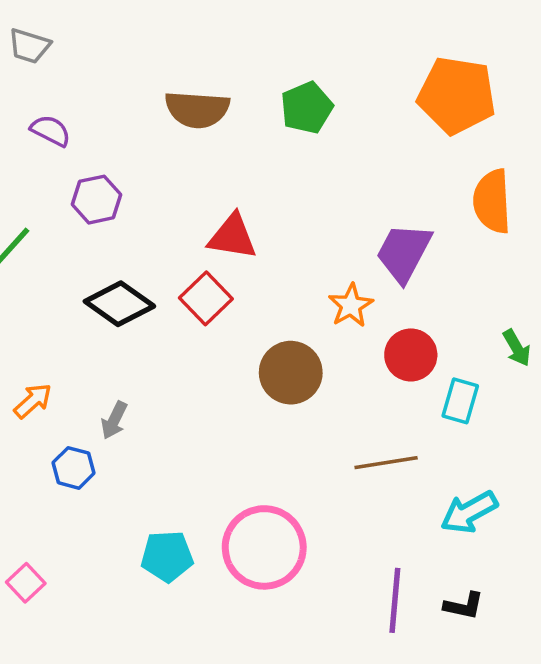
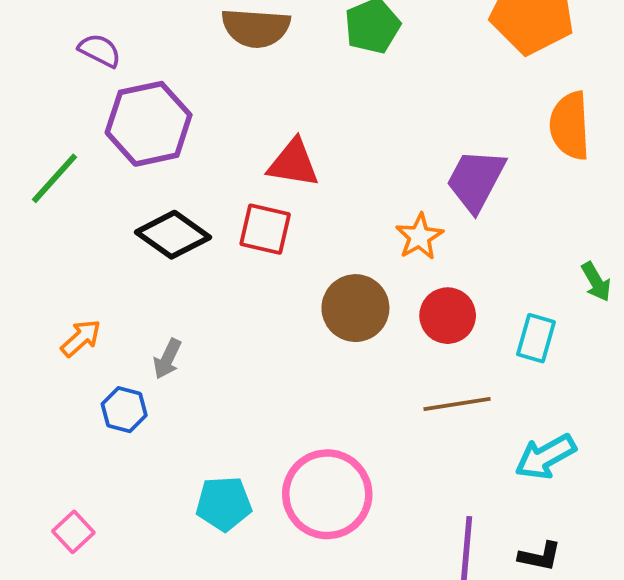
purple hexagon: (96, 200) -> (149, 124), size x1.6
red square: (206, 298) -> (265, 229), turned -33
red circle: (411, 355) -> (448, 316), moved

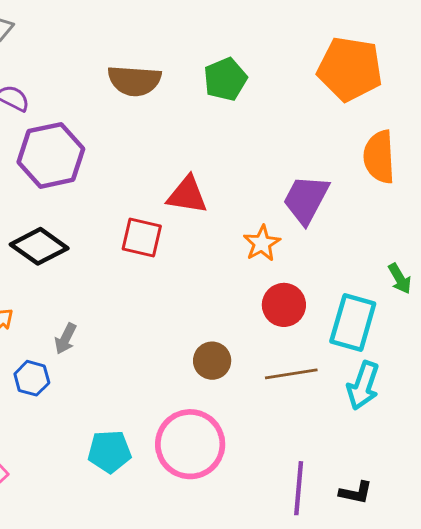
red triangle: (293, 163) -> (187, 195), moved
black diamond: (173, 235) -> (39, 246), moved
brown circle: (355, 308) -> (212, 361), moved, size x0.7
cyan rectangle: (536, 338) -> (353, 323), size x1.5
cyan arrow: (545, 457) -> (363, 386), moved, turned -42

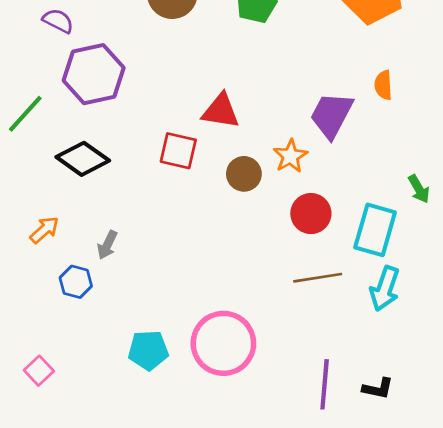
orange semicircle: (379, 157) -> (383, 85), moved, size x0.6
brown circle: (212, 361) -> (244, 174), moved

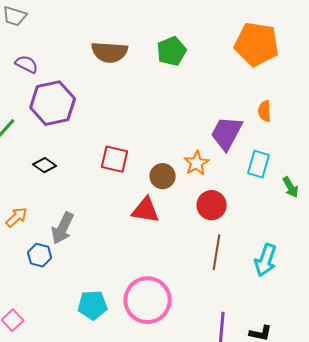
red triangle: (221, 111) -> (146, 210), moved
black diamond: (83, 159) -> (45, 165), size x0.6
cyan rectangle: (375, 230) -> (259, 164), moved, size x0.7
gray arrow: (107, 245) -> (63, 228), size x1.5
brown line: (318, 278) -> (217, 252), turned -72

